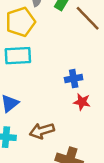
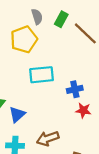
cyan rectangle: (18, 56) -> (42, 75), moved

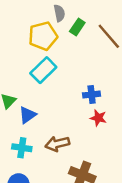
green rectangle: (61, 19) -> (77, 27), moved
cyan rectangle: (42, 75) -> (43, 70), moved, turned -45

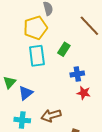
green rectangle: (77, 27) -> (64, 49), moved
cyan rectangle: (43, 70) -> (37, 56), turned -50

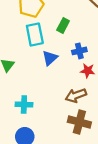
blue triangle: (26, 93) -> (50, 58), moved
brown arrow: (51, 116) -> (76, 95), moved

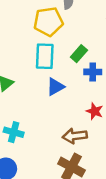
blue cross: (79, 51) -> (93, 72), moved

